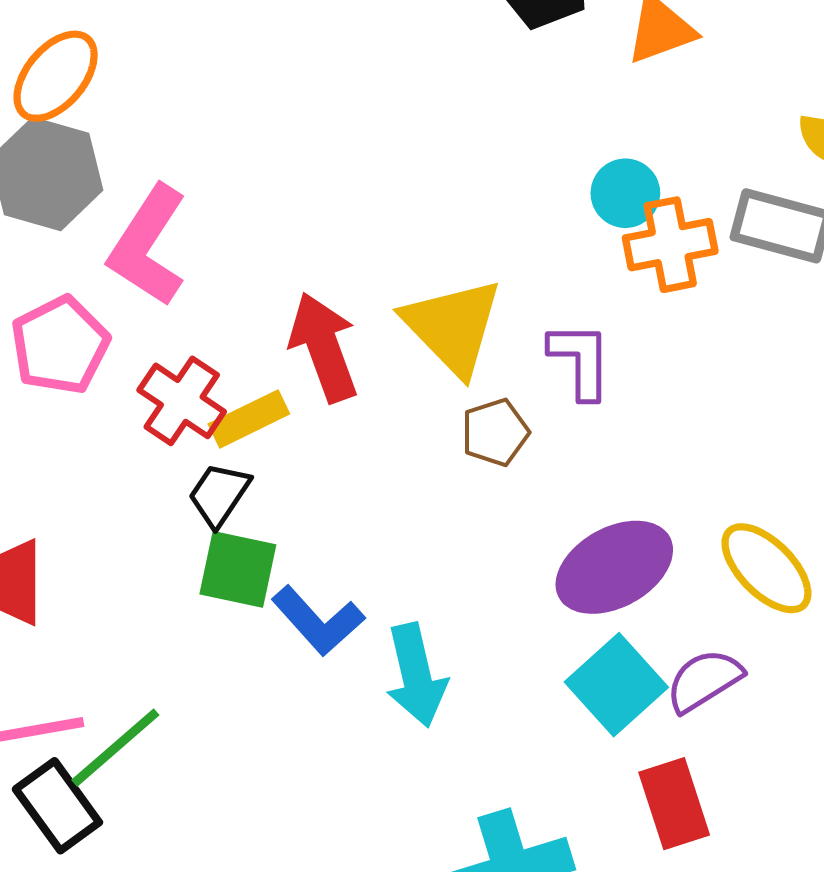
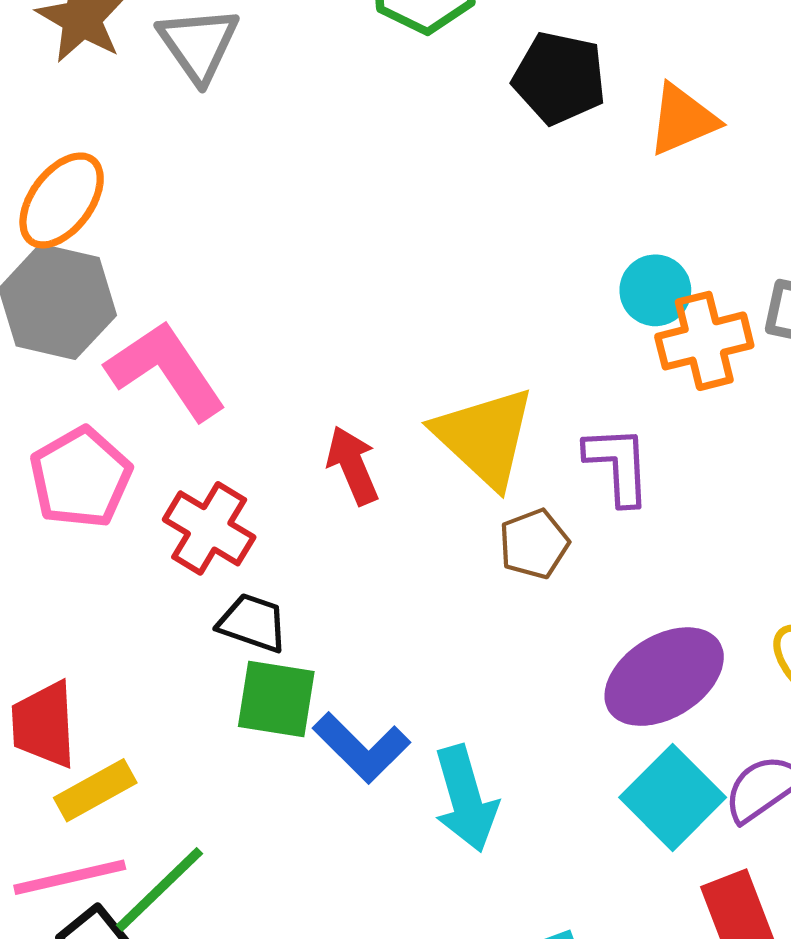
pink L-shape: (148, 246) -> (166, 370), turned 116
red arrow: (324, 347) -> (353, 465), size x0.7
yellow rectangle: (249, 419) -> (95, 790), moved
black trapezoid: (219, 494) -> (253, 623), turned 78

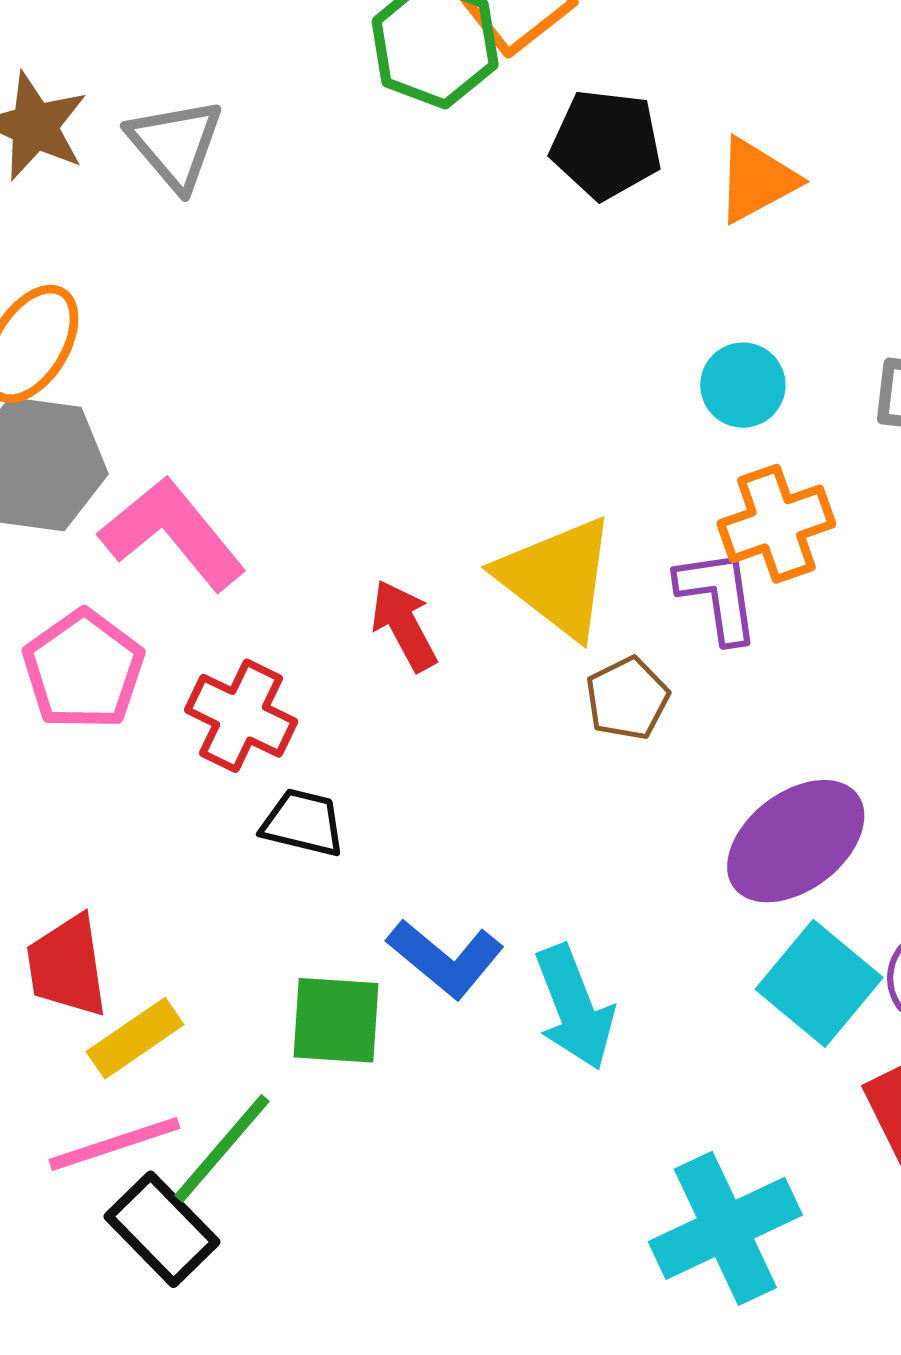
orange cross: (704, 341) -> (776, 524), moved
green square: (276, 699) -> (336, 1020), moved

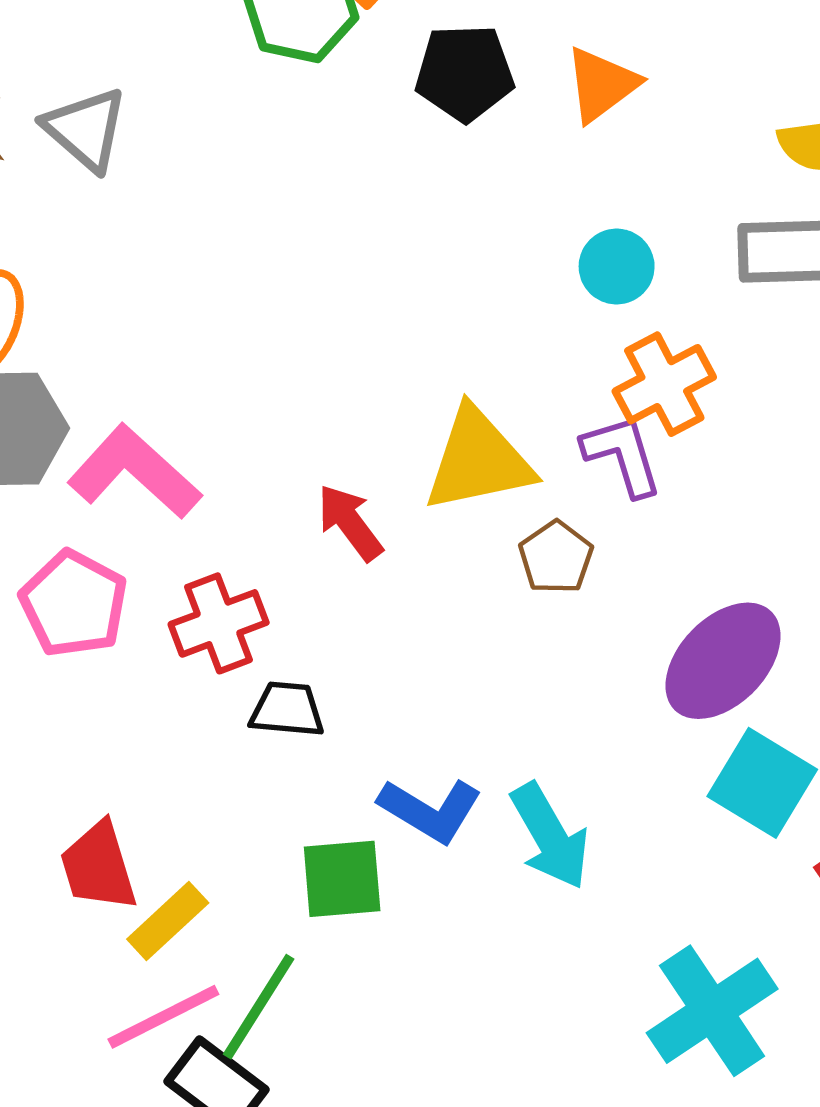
yellow triangle: (557, 577) -> (478, 460), turned -41
red cross: (241, 716) -> (219, 623), turned -38

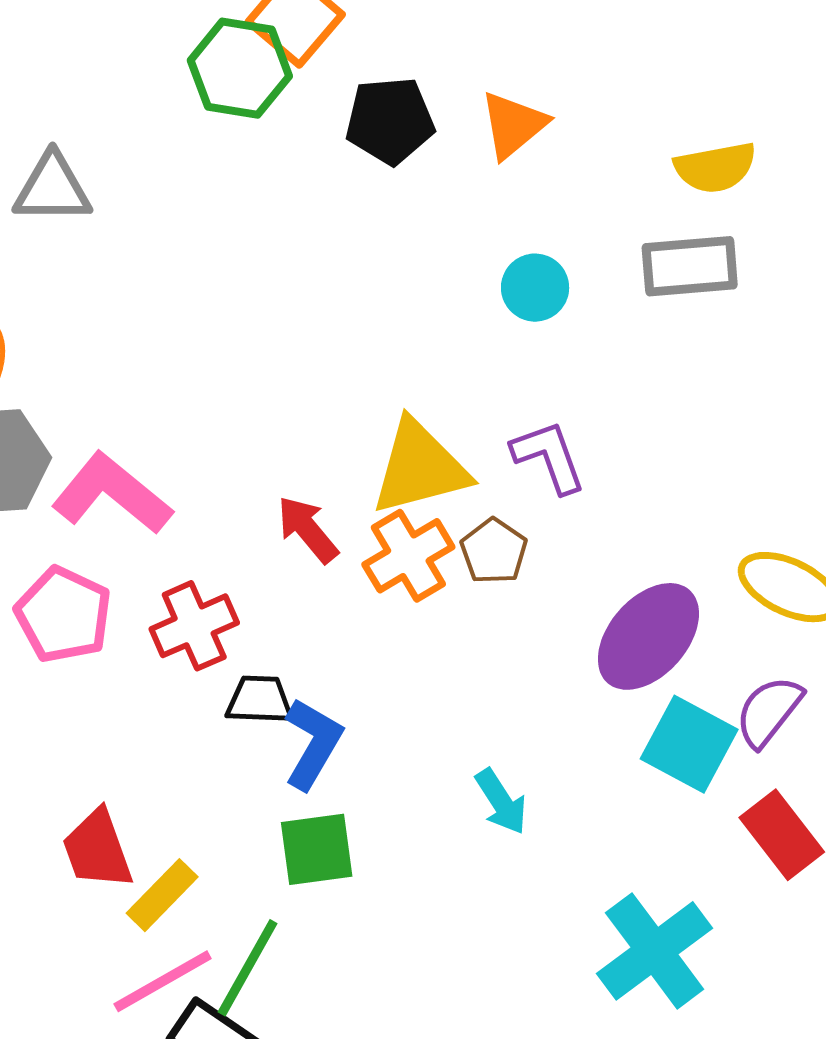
gray triangle: (86, 129) -> (52, 188), turned -38
orange cross: (664, 384) -> (408, 556), moved
blue L-shape: (430, 810) -> (313, 744), moved, turned -88
cyan arrow: (550, 836) -> (501, 802), size x0.7

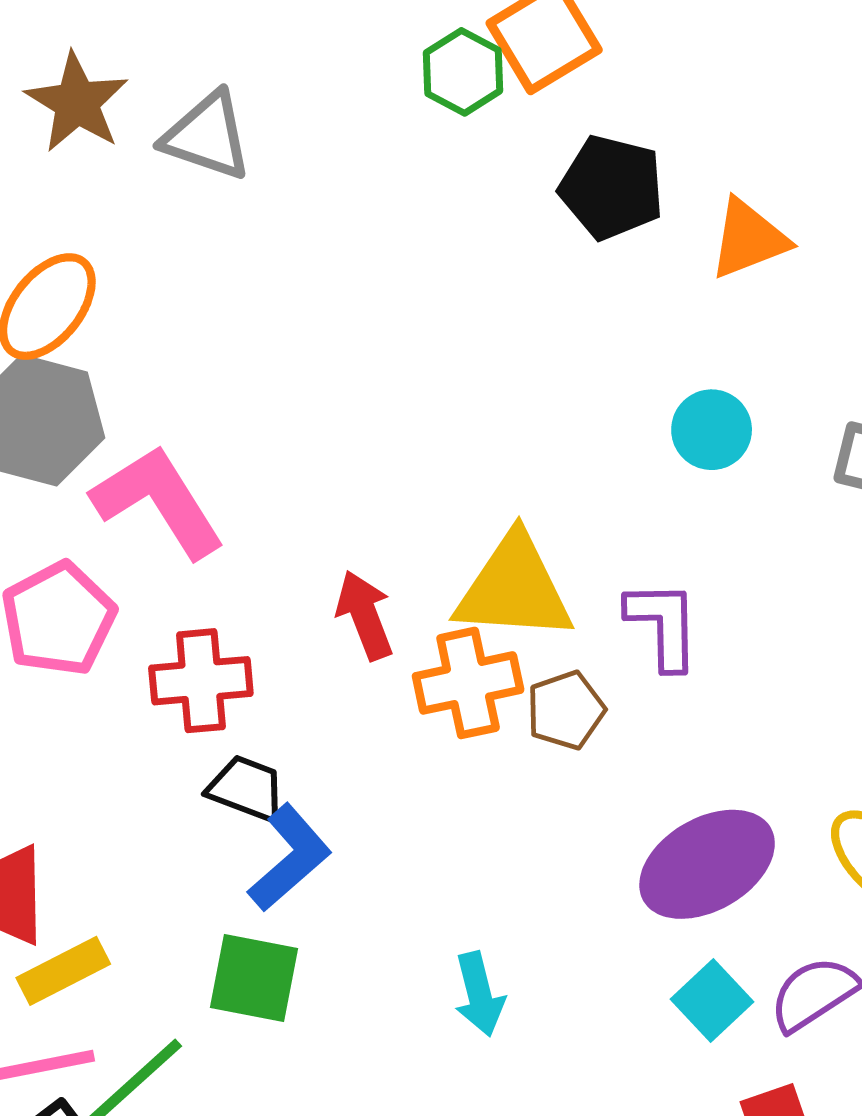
green hexagon: (240, 68) -> (463, 72), size x0.7
cyan square: (689, 744) -> (712, 1001), size x0.7

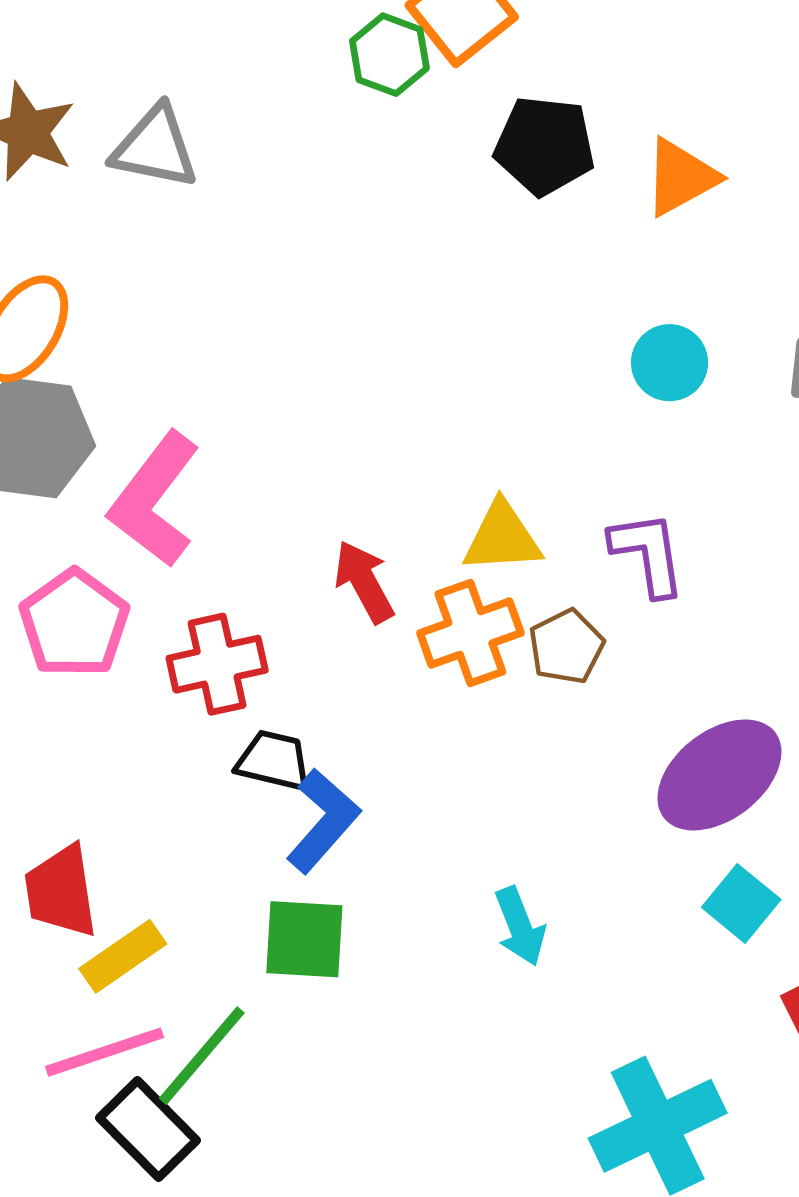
pink L-shape: (158, 501) -> (154, 500), turned -103
yellow triangle: (514, 588) -> (502, 538), size x0.7

